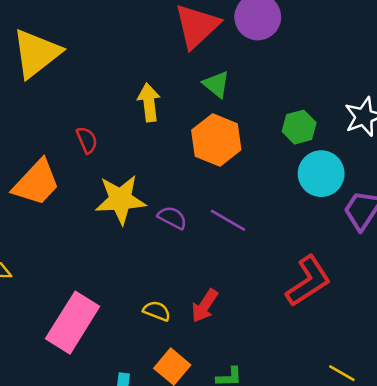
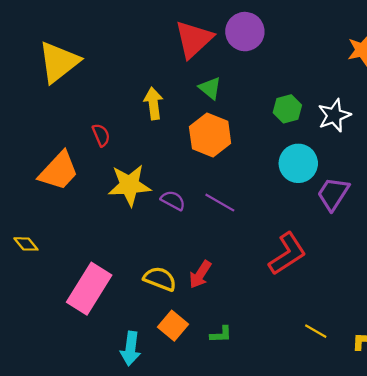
green hexagon: (299, 127) -> (287, 109), moved
yellow semicircle: (157, 311) -> (160, 279), size x1.4

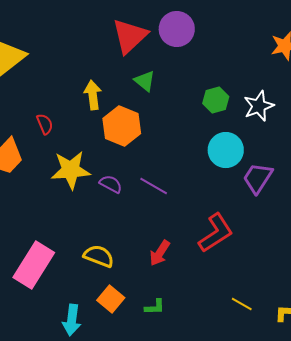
orange hexagon: (210, 135) -> (122, 126), moved
red arrow: (200, 274) -> (160, 253), moved

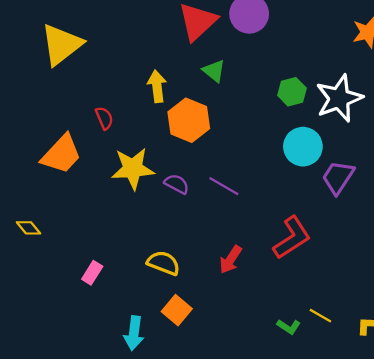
white star: (259, 106) -> (339, 98), size x1.4
pink rectangle: (34, 265) -> (92, 273), size x0.5
green L-shape: (155, 307) -> (289, 327), moved, turned 35

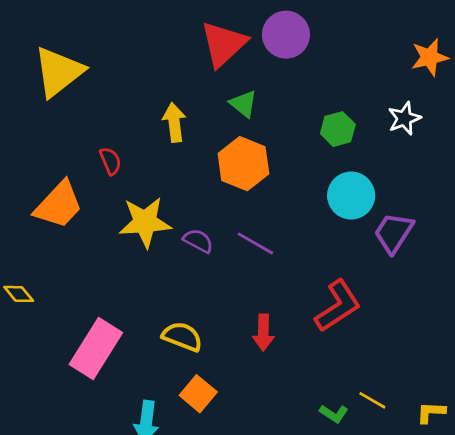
white star: (339, 98) -> (404, 118), moved, size x0.6
orange hexagon: (189, 120) -> (243, 164), moved
red arrow: (230, 260) -> (263, 333), turned -32
pink rectangle: (92, 273) -> (96, 348), size x2.0

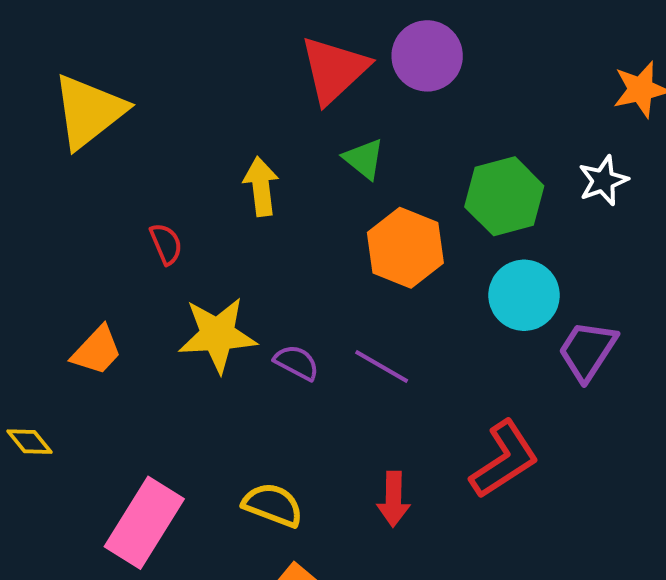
green hexagon: (338, 129) -> (504, 196), size x1.5
orange hexagon: (243, 164) -> (405, 248), moved
orange trapezoid: (59, 205) -> (97, 351), moved, size x0.7

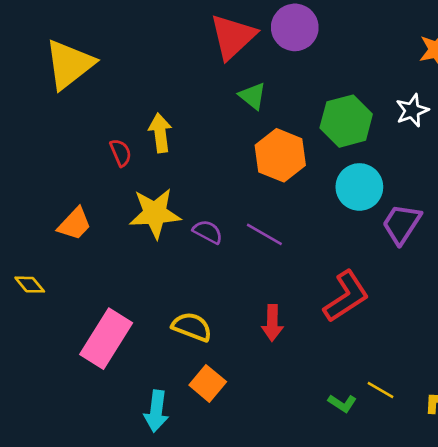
yellow arrow: (261, 186) -> (160, 133), moved

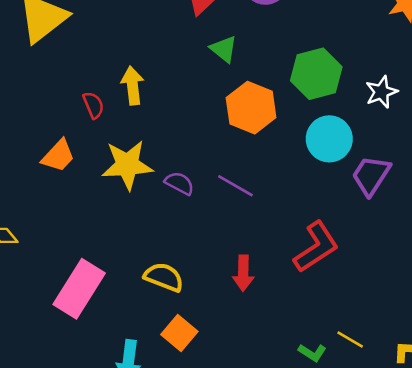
white star: (412, 110) -> (381, 92), moved
orange trapezoid: (75, 224) -> (58, 156), moved

